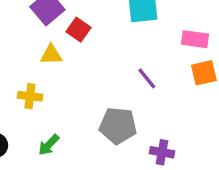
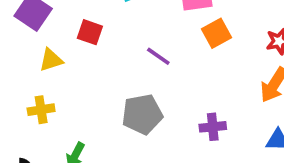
red square: (79, 30) -> (90, 32), moved
purple cross: (162, 152) -> (213, 127), moved

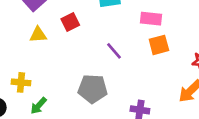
red square: (90, 32) -> (70, 22), turned 30
yellow cross: (41, 110) -> (21, 82), moved

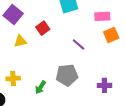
green arrow: (39, 106) -> (40, 87), moved

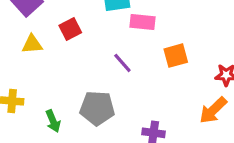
pink rectangle: (102, 16) -> (143, 22), moved
green arrow: (40, 87) -> (53, 121), turned -64

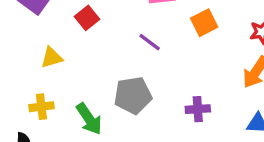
yellow triangle: (32, 44) -> (52, 58), moved
green arrow: (53, 121) -> (89, 119), size x1.4

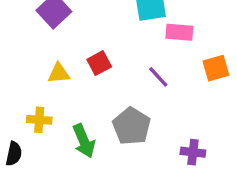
red square: (87, 18) -> (99, 63), moved
gray pentagon: (133, 95) -> (132, 126), turned 30

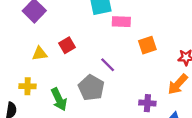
purple line: (158, 77) -> (108, 65), moved
purple cross: (193, 152) -> (147, 103), moved

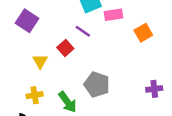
yellow triangle: (40, 54) -> (40, 61), turned -42
purple line: (108, 65) -> (83, 31), moved

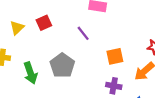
purple line: (83, 31) -> (83, 33), moved
orange square: (143, 33) -> (115, 56), moved

